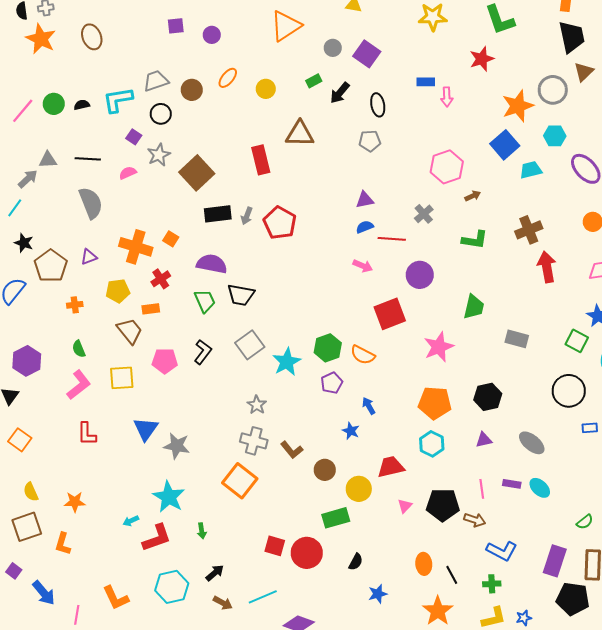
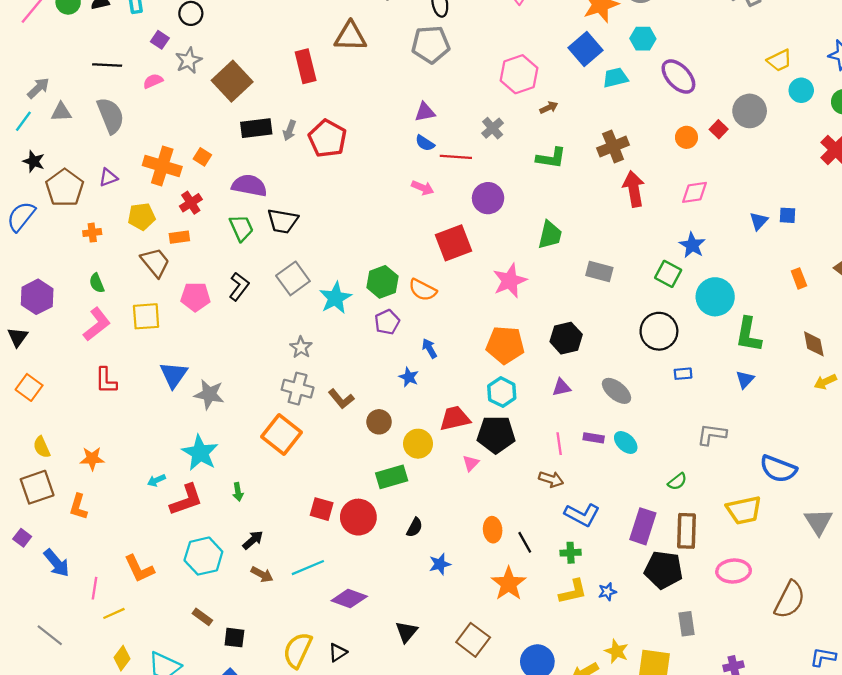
gray pentagon: (370, 141) -> (431, 44), size x1.5
gray triangle: (48, 160) -> (61, 112), moved
blue semicircle: (365, 227) -> (425, 143), turned -126
black pentagon: (443, 505) -> (496, 434), moved

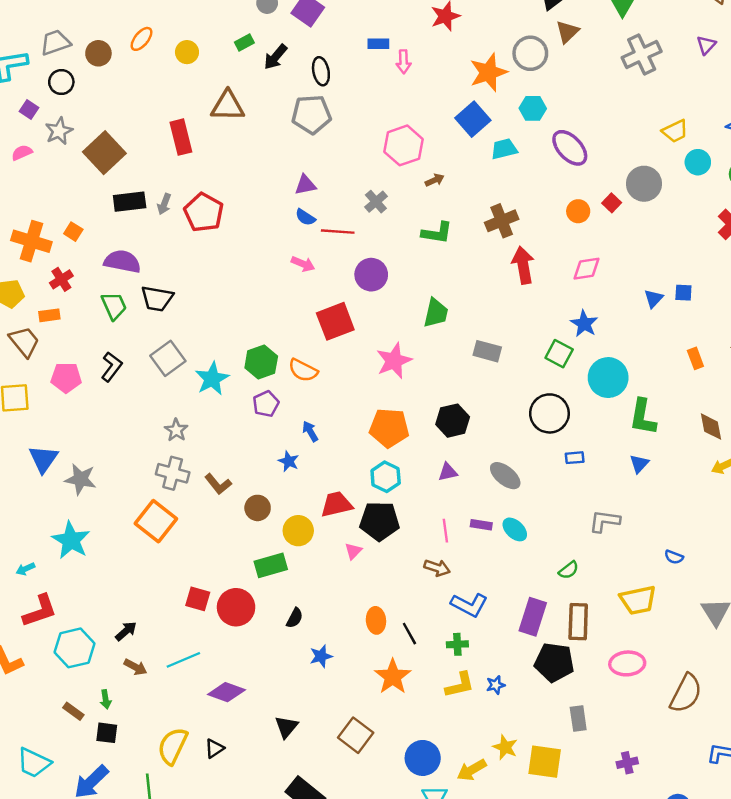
blue semicircle: (778, 469) -> (674, 557), size x0.5
green arrow: (238, 492) -> (106, 699), moved
red L-shape: (186, 500) -> (40, 611), moved

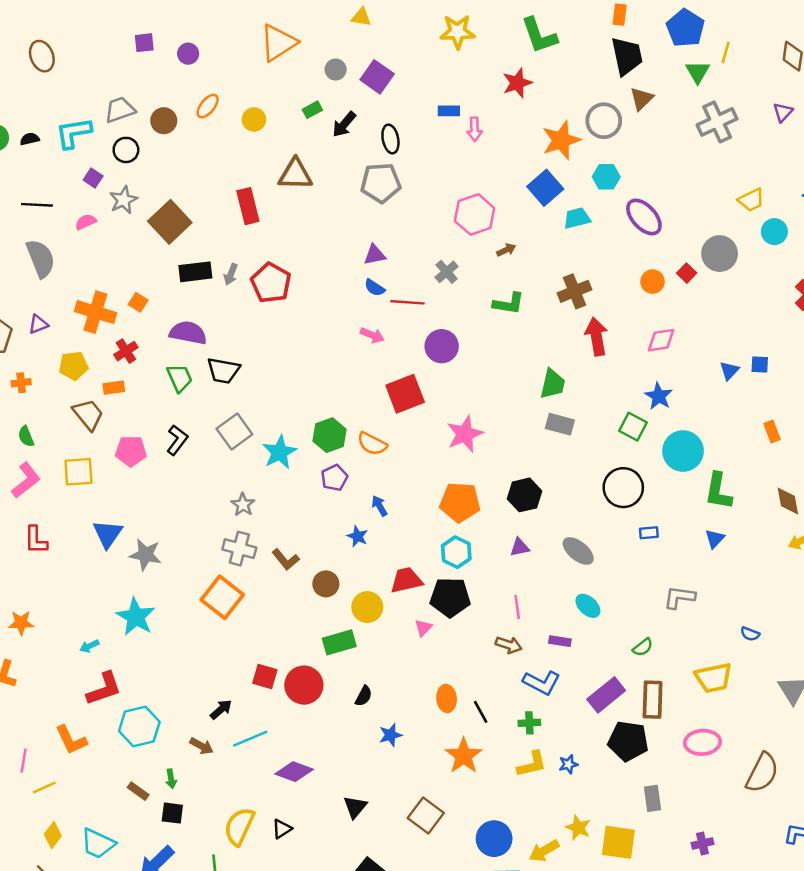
green trapezoid: (436, 313) -> (553, 384), moved
purple rectangle: (481, 525) -> (560, 641), moved
purple rectangle: (533, 617) -> (606, 695), turned 33
black arrow: (126, 631) -> (221, 709), moved

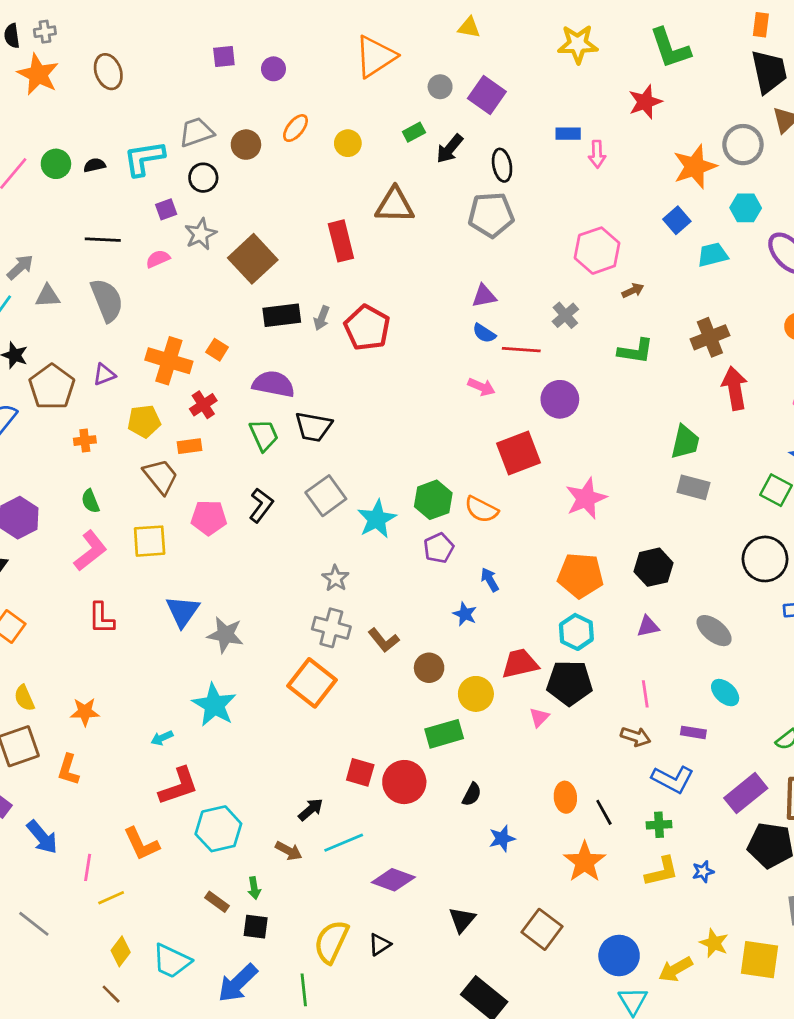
purple square: (93, 178) -> (166, 209), turned 36
blue square: (545, 188) -> (677, 220), size x0.7

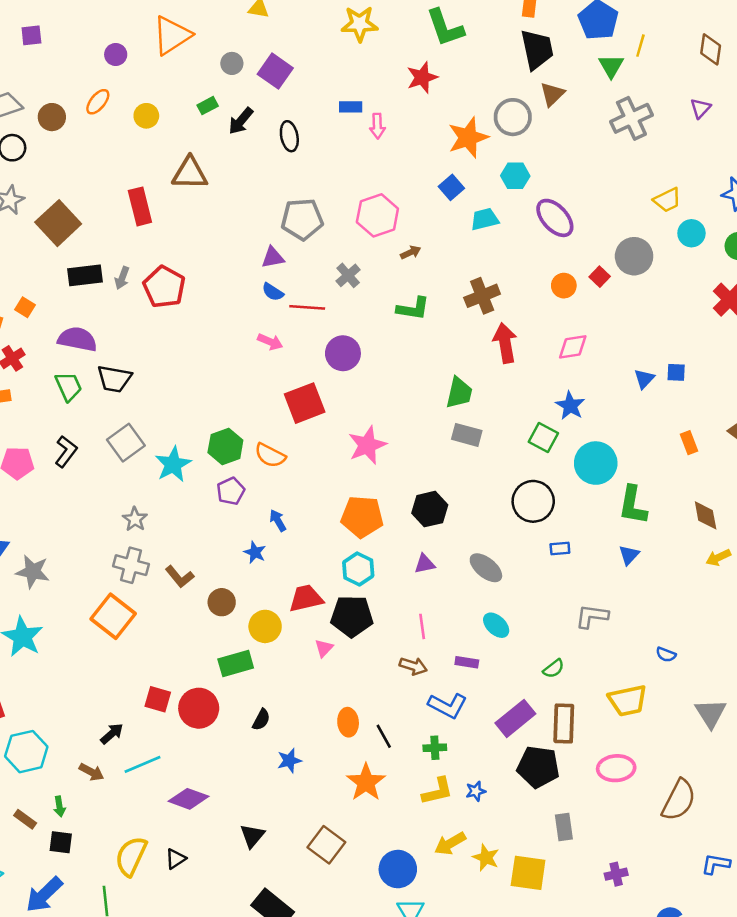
purple circle: (273, 69) -> (116, 55), moved
gray pentagon: (491, 215) -> (302, 219), moved
yellow arrow: (676, 969) -> (450, 844), moved

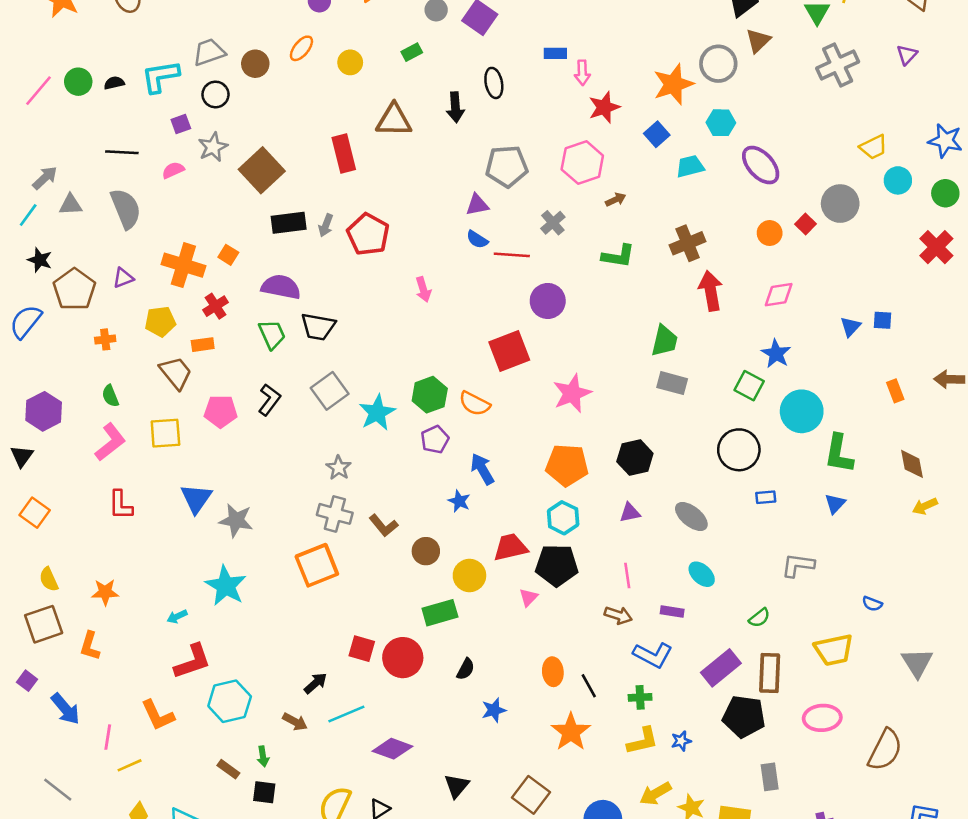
red star: (422, 77) -> (604, 107), moved
black arrow: (241, 121) -> (455, 107), moved, turned -44
pink arrow: (270, 342) -> (423, 289), moved, turned 50
blue arrow: (278, 520) -> (482, 469), size x1.4
orange square: (113, 616) -> (317, 565), turned 30

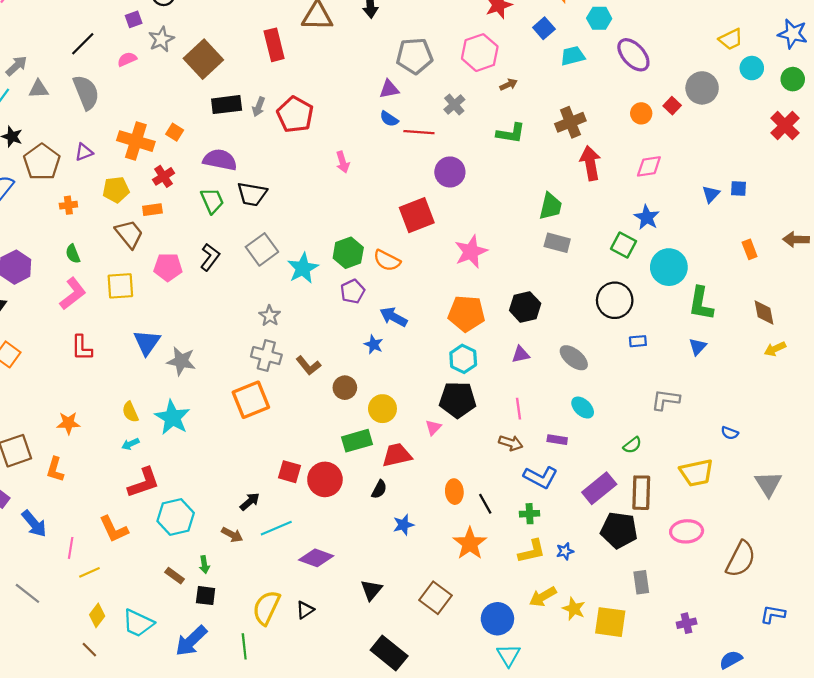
black line: (122, 152) -> (83, 44), turned -48
blue arrow: (482, 469) -> (394, 317), turned -32
red trapezoid: (511, 547) -> (397, 455), moved
yellow semicircle: (49, 579) -> (130, 412), moved

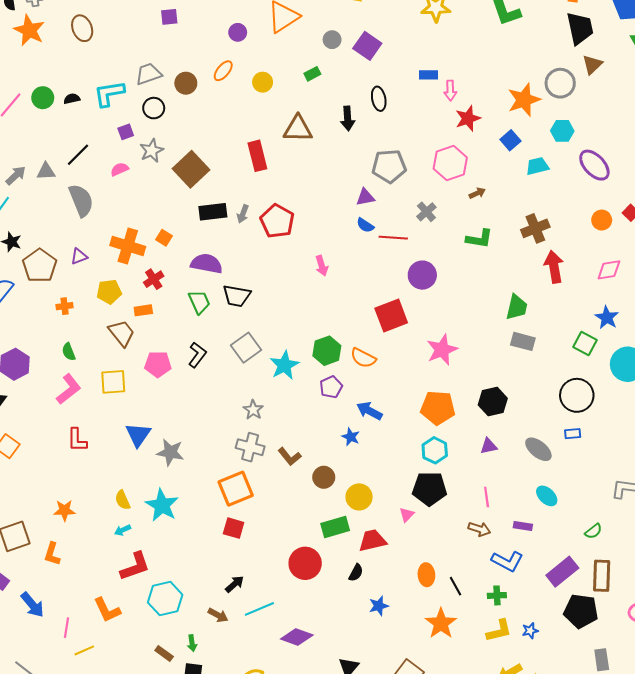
gray triangle: (39, 89) -> (46, 171), moved
blue rectangle: (638, 341) -> (573, 434), moved
red square: (290, 472) -> (234, 528), moved

